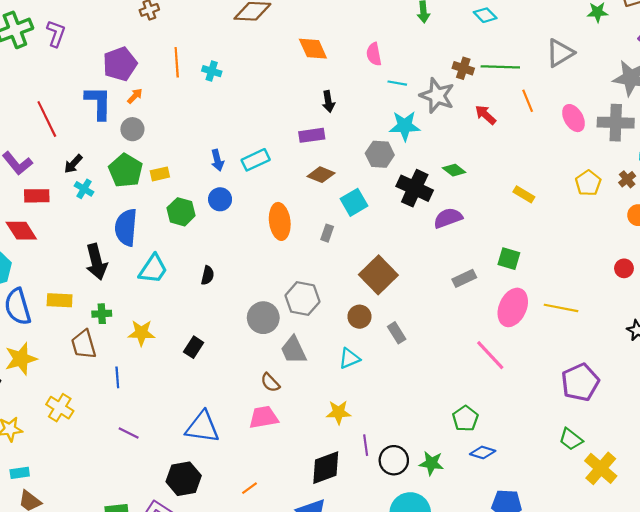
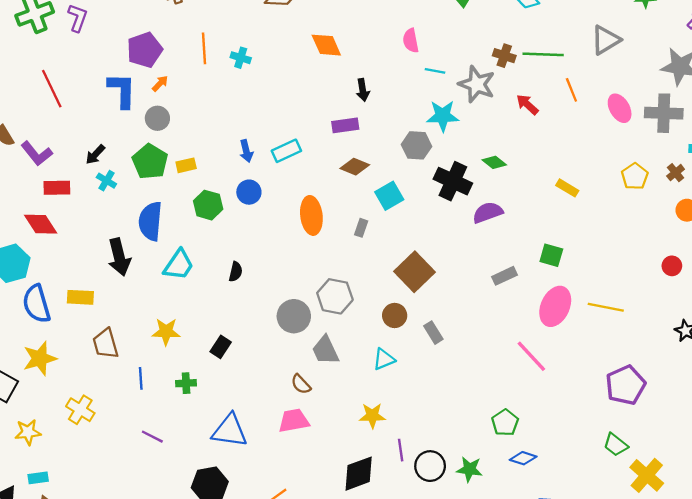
orange diamond: (313, 49) -> (326, 45), moved
red line: (47, 119) -> (52, 89), moved
green cross: (102, 314) -> (186, 383), moved

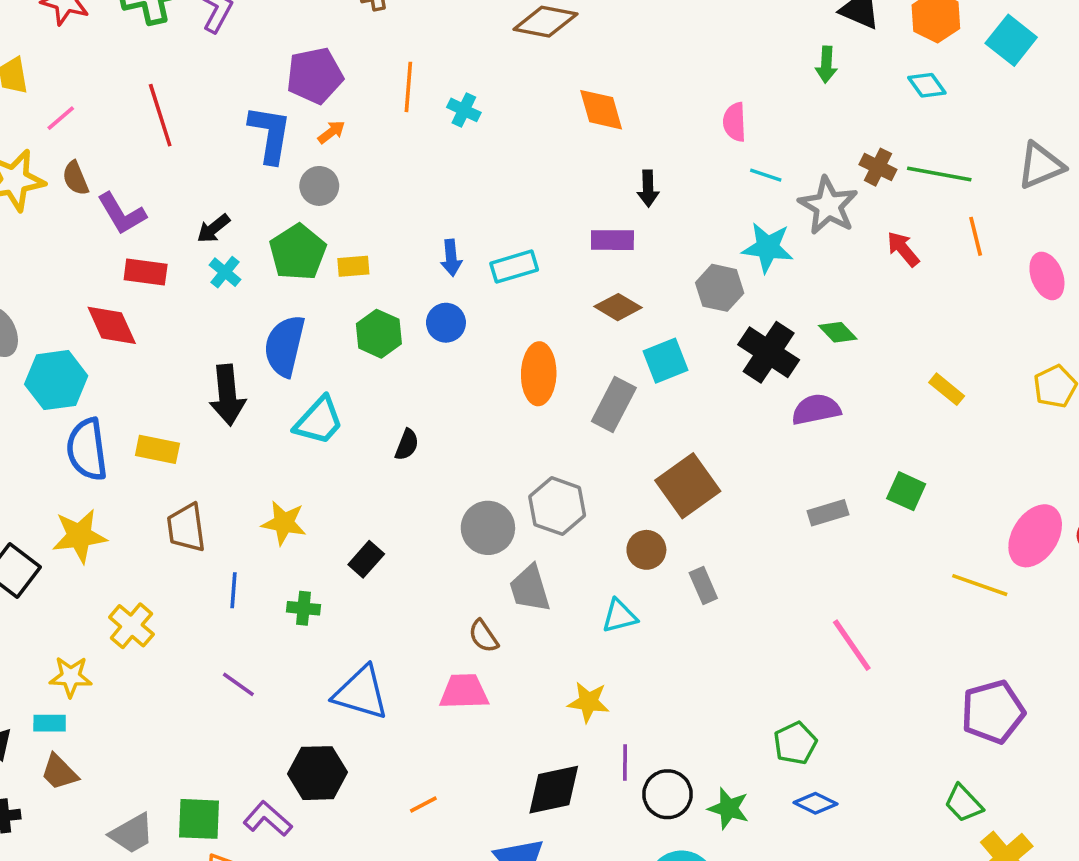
gray rectangle: (361, 228) -> (614, 404), size x1.8
pink ellipse: (555, 306) -> (1035, 536), moved
yellow star: (28, 432) -> (71, 677), moved

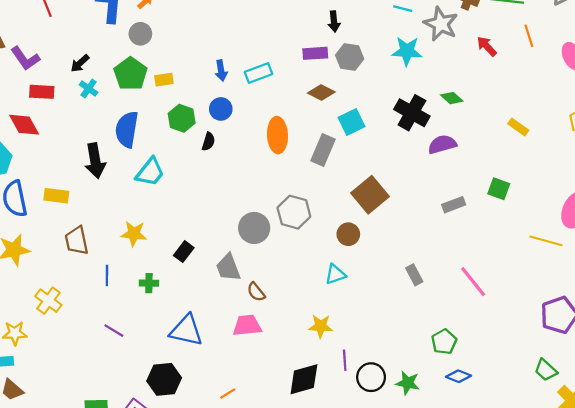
gray hexagon: (720, 288) -> (350, 57), moved
black semicircle: (407, 445) -> (208, 142), moved
gray rectangle: (703, 586) -> (414, 275), moved
gray trapezoid: (530, 589) -> (228, 268), moved

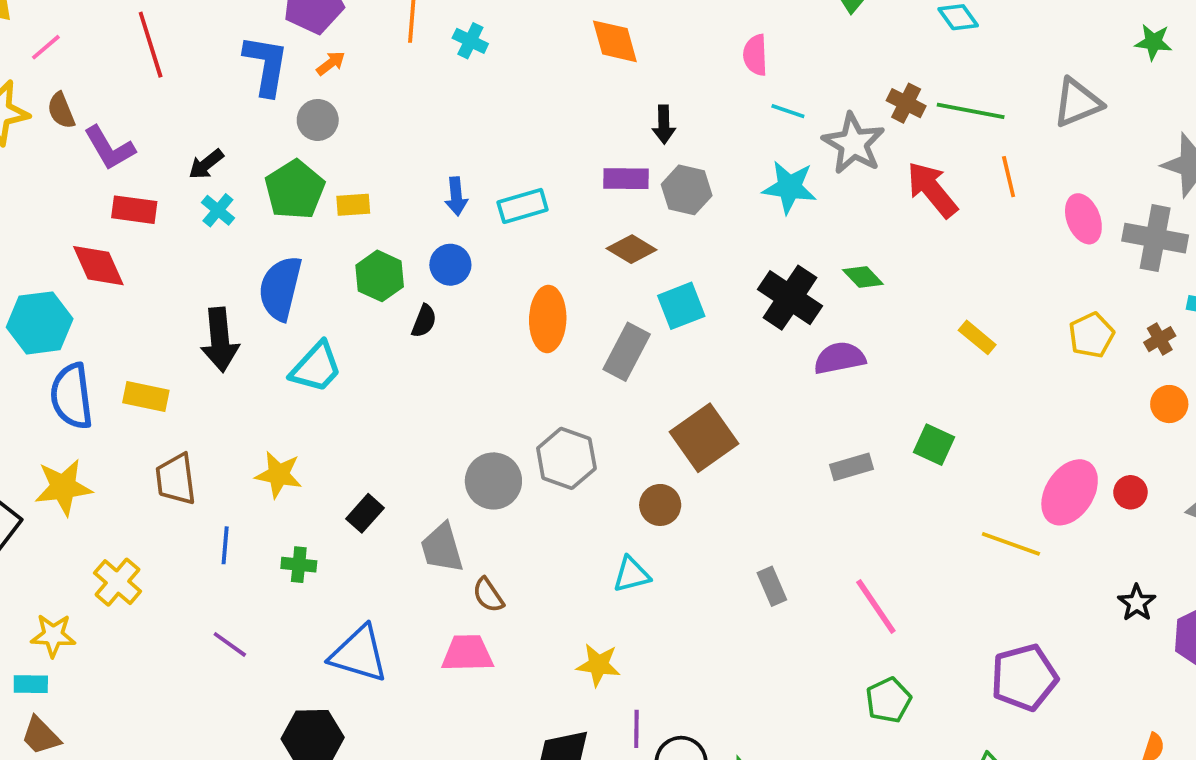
red arrow: (487, 46) -> (932, 190), size x1.5
green pentagon: (444, 342) -> (888, 700), moved

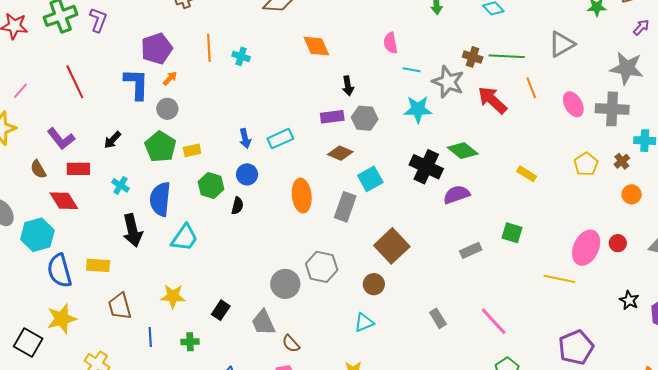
brown semicircle: (61, 110) -> (38, 169), moved
cyan cross: (218, 210) -> (120, 185), moved
green diamond: (863, 277) -> (463, 151), size x1.4

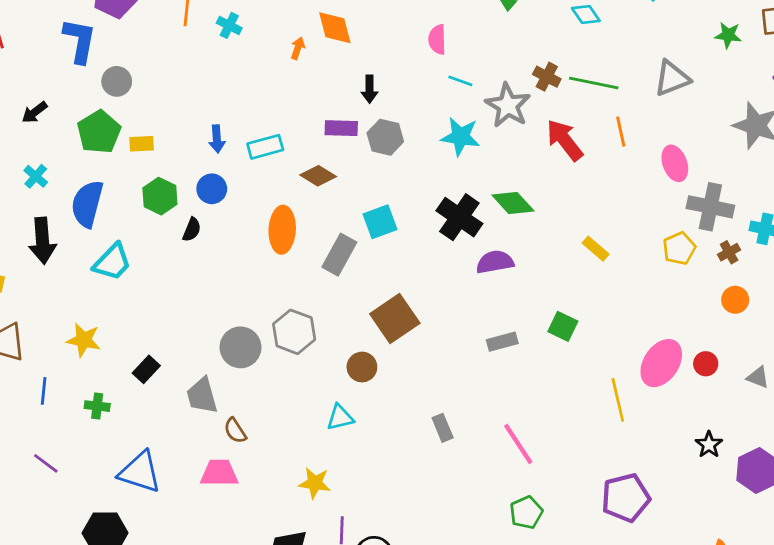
orange arrow: (170, 78) -> (298, 48), moved, turned -35
gray cross: (612, 109) -> (710, 207), moved
brown diamond: (340, 153) -> (318, 176), moved
yellow line: (559, 279) -> (618, 400), turned 56

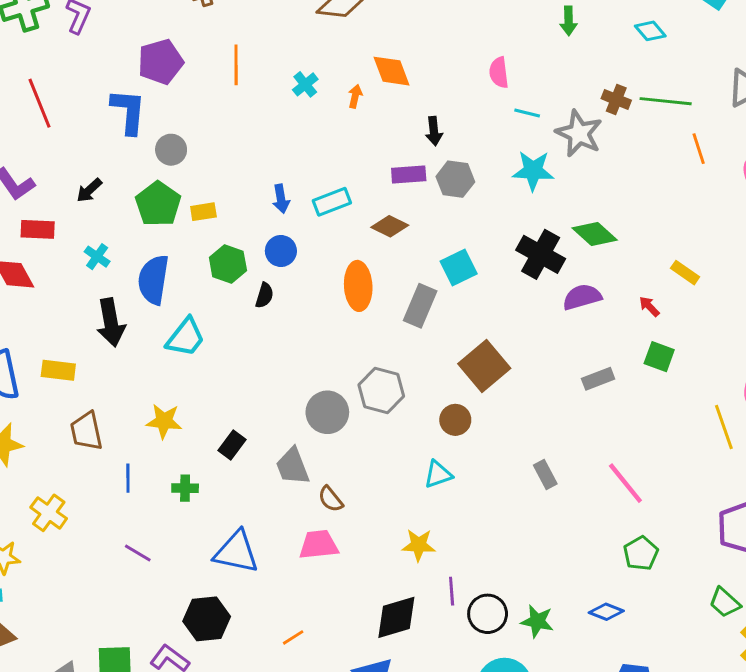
cyan cross: (229, 25) -> (305, 84), moved, turned 30
red arrow: (565, 140) -> (649, 306), moved, size x0.5

